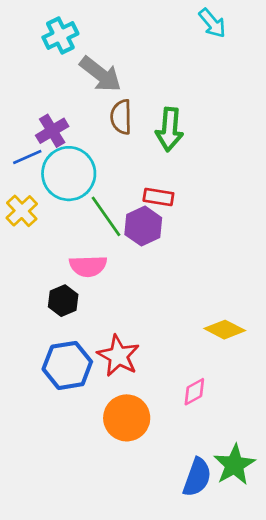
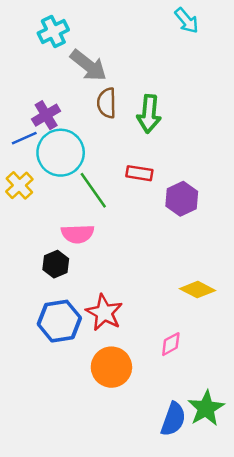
purple hexagon: (143, 226) -> (182, 199), moved

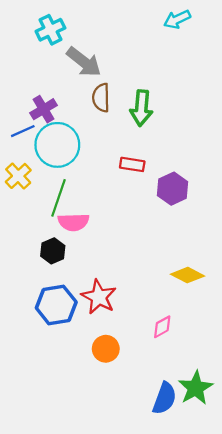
cyan arrow: (187, 21) -> (177, 19), turned 105
green line: (93, 190) -> (59, 198), moved, turned 54
orange circle: (111, 367) -> (106, 349), size x0.7

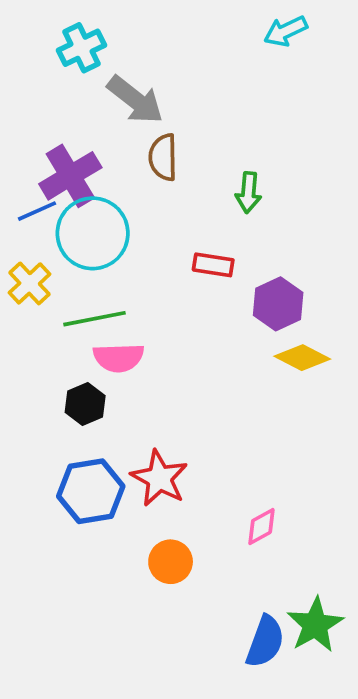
green arrow: (141, 108) -> (248, 193), moved, size x0.7
purple cross: (44, 109) -> (70, 176), size x1.4
green line: (59, 198) -> (94, 319), turned 60
yellow diamond: (188, 275) -> (302, 358), moved

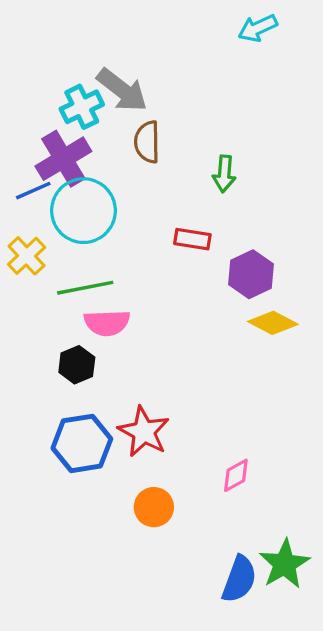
cyan cross: (81, 48) -> (82, 107), moved

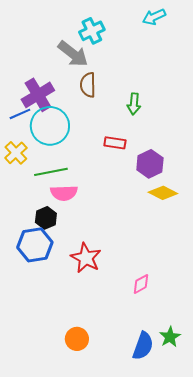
cyan cross: (82, 107) -> (92, 31), moved
blue hexagon: (82, 443) -> (35, 245), moved
orange circle: (154, 507) -> (77, 339), moved
green star: (284, 564) -> (170, 337), size x0.7

